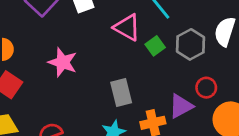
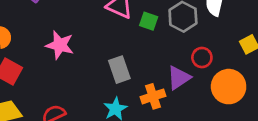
green square: (155, 46) -> (149, 21), turned -30

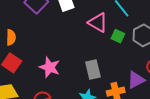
pink star: (60, 45) -> (50, 67), moved

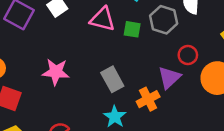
pink star: (50, 67) -> (56, 72), moved

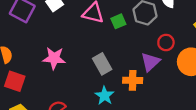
green square: (132, 29) -> (118, 21), turned -32
orange cross: (148, 99) -> (133, 80), turned 30

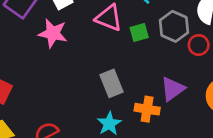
red circle: (166, 42) -> (199, 45), moved
pink star: (54, 58) -> (53, 33), moved

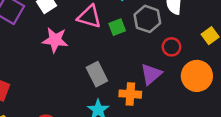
pink star: (53, 33) -> (55, 40), moved
red circle: (199, 45) -> (171, 47), moved

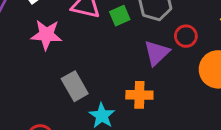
gray rectangle: (97, 74) -> (75, 86), moved
purple triangle: (151, 74) -> (157, 53), moved

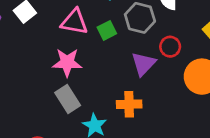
pink star: (46, 35) -> (67, 62), moved

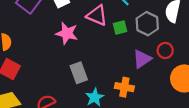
pink star: (67, 62) -> (67, 33), moved

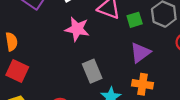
purple triangle: (142, 59) -> (140, 53), moved

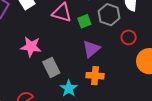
pink star: (77, 29) -> (31, 47), moved

